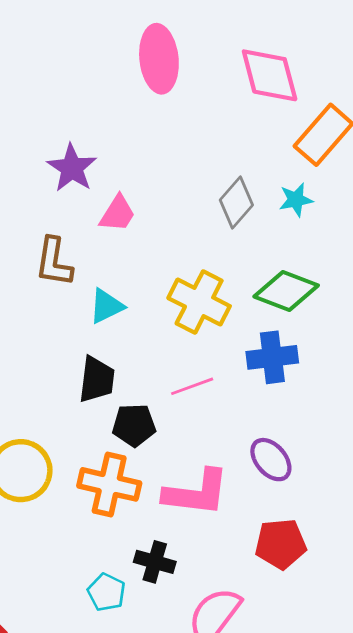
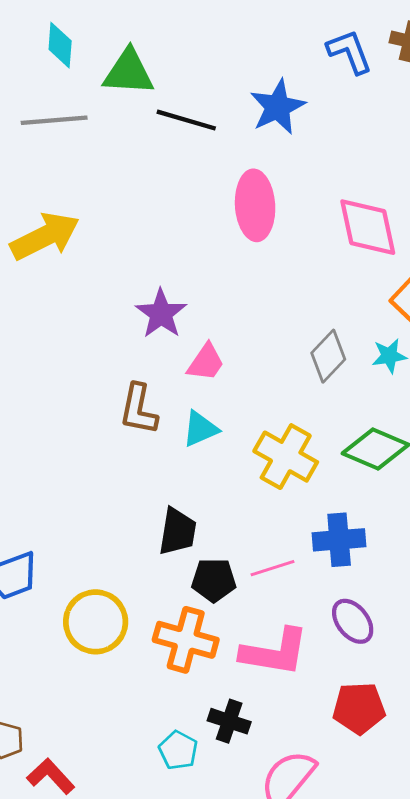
cyan triangle: (106, 306) -> (200, 429), moved
blue cross: (272, 357) -> (339, 540), moved
pink line: (192, 386) -> (273, 568), moved

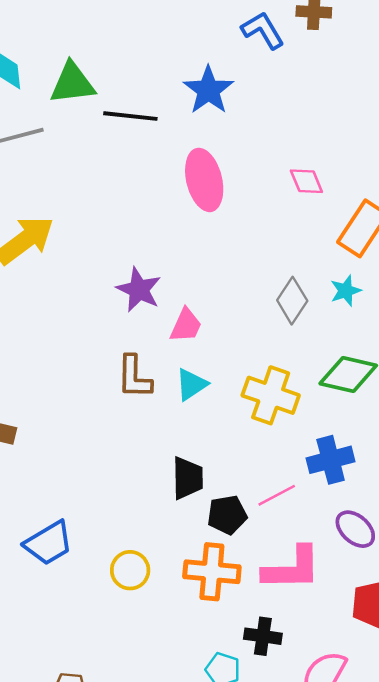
pink diamond: (368, 227) -> (306, 181), size x0.6
yellow circle: (96, 622) -> (130, 570), size x0.7

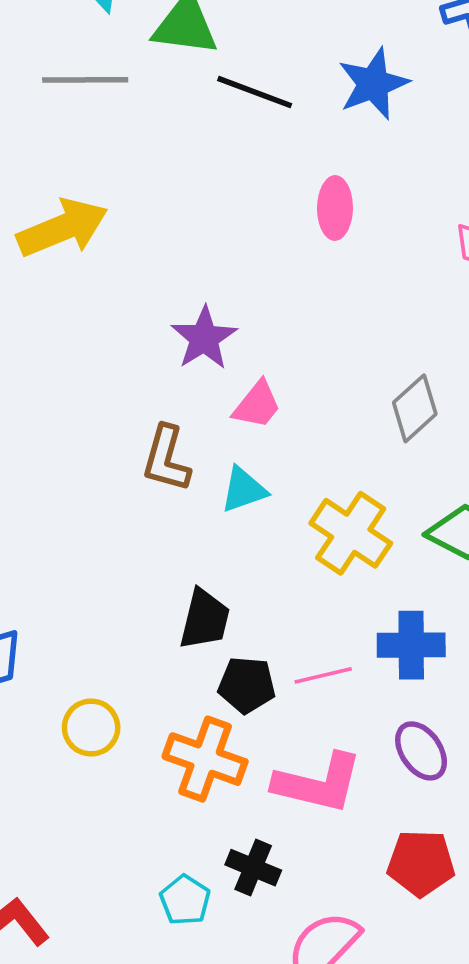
pink ellipse: (204, 180) -> (335, 208), size x0.7

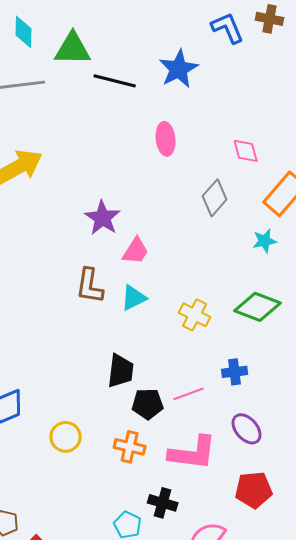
gray diamond: (415, 408) -> (215, 198), moved
yellow cross: (351, 533) -> (195, 315), size x0.7
blue cross: (411, 645) -> (235, 372), size x0.7
orange cross: (205, 759) -> (130, 447), size x0.7

